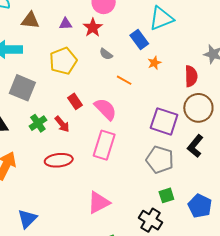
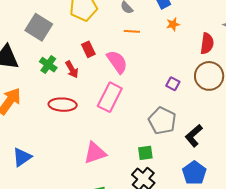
orange line: (124, 80) -> (132, 31), moved, turned -35
purple square: (164, 121) -> (173, 84), size x0.5
green cross: (38, 123) -> (48, 65), turned -30
black L-shape: (195, 146) -> (194, 136), moved
green square: (166, 195) -> (145, 153), moved

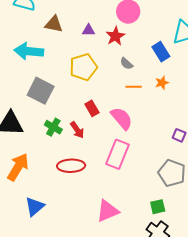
orange star: (173, 24) -> (162, 83), moved
blue triangle: (22, 157) -> (35, 207), moved

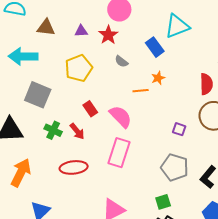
orange line: (134, 87) -> (141, 91), moved

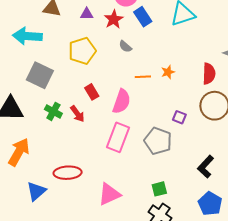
blue rectangle: (155, 47) -> (143, 17), moved
orange star: (158, 78) -> (168, 72), moved
pink semicircle: (121, 117) -> (122, 101), turned 60
red ellipse: (74, 167) -> (68, 173), moved
gray pentagon: (175, 167) -> (158, 141), moved

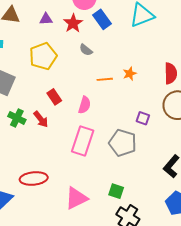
pink semicircle: (122, 101) -> (85, 105), size x0.7
green square: (159, 189) -> (116, 191), moved, turned 35

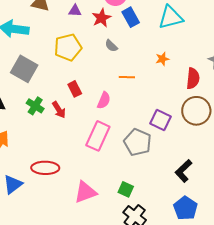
orange star: (130, 74) -> (162, 59), moved
purple square: (143, 118) -> (160, 120), size x1.5

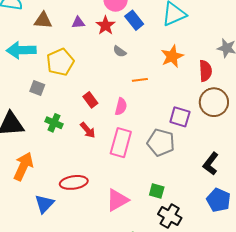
yellow pentagon: (68, 47) -> (60, 62), moved
orange star: (162, 59) -> (172, 56), size x1.6
gray square: (24, 69) -> (37, 88), size x0.6
red arrow: (59, 110) -> (88, 130), moved

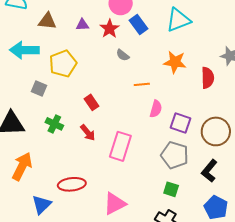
orange star: (172, 56) -> (175, 62), turned 30
brown circle: (214, 102) -> (216, 131), moved
pink semicircle: (121, 106) -> (156, 109), moved
gray pentagon: (161, 142) -> (175, 155), moved
green square: (157, 191) -> (171, 189), moved

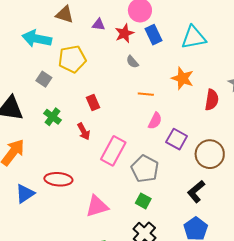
gray pentagon: (175, 155) -> (145, 169), moved
green square: (171, 189) -> (143, 201), moved

